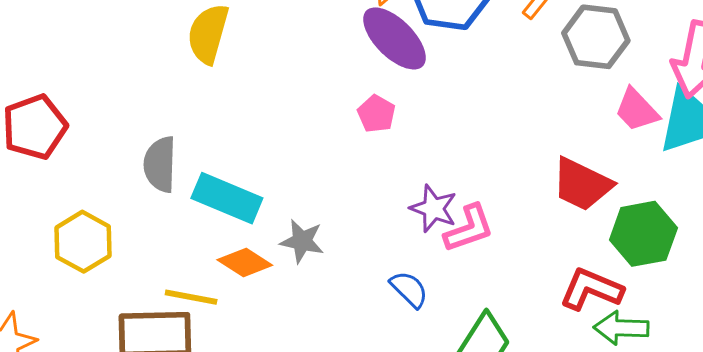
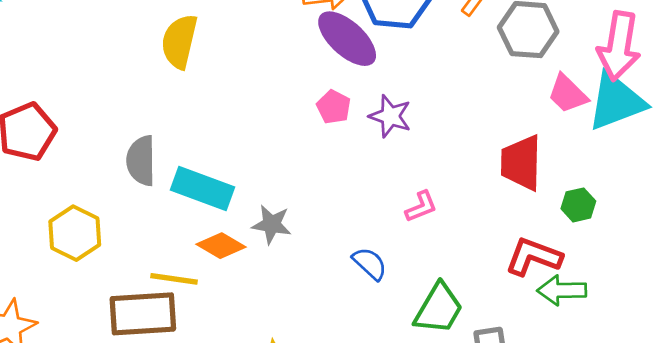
red trapezoid: (582, 184) -> (521, 163), turned 68
purple star: (433, 209) -> (390, 116), moved
pink L-shape: (469, 228) -> (421, 207), size x0.7
green hexagon: (643, 234) -> (578, 205), size x0.6

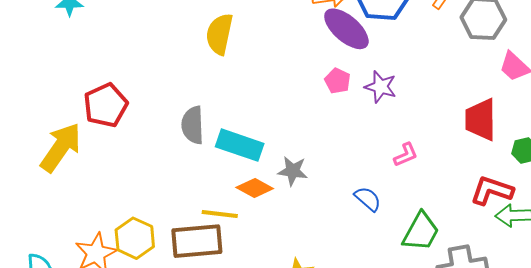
yellow hexagon: (75, 233) -> (135, 238), moved

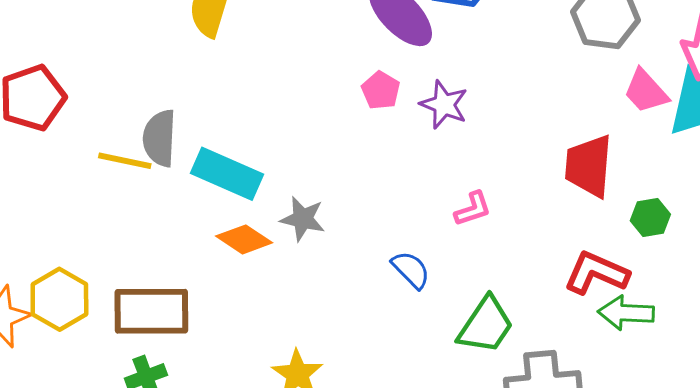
yellow line: (220, 214) -> (125, 161), moved

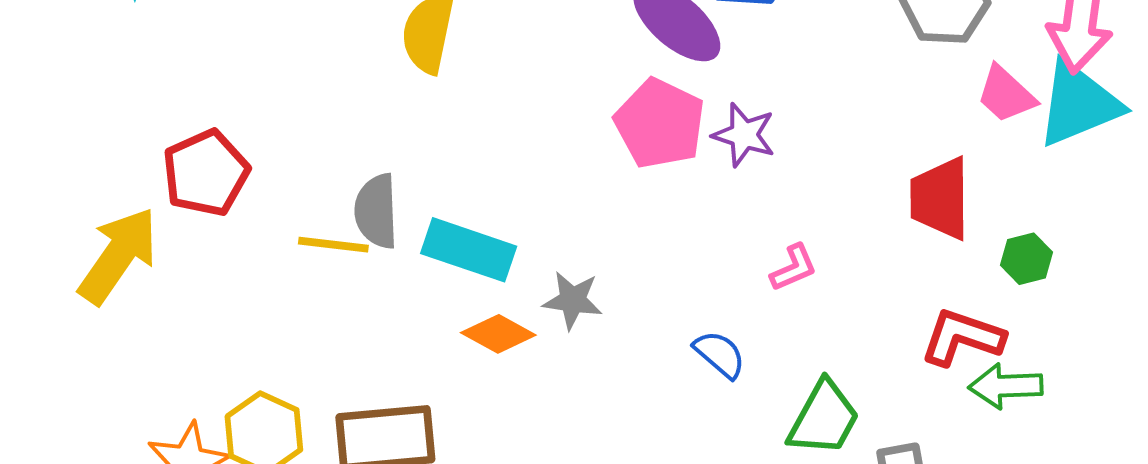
pink pentagon: (381, 90) -> (660, 124), size x1.8

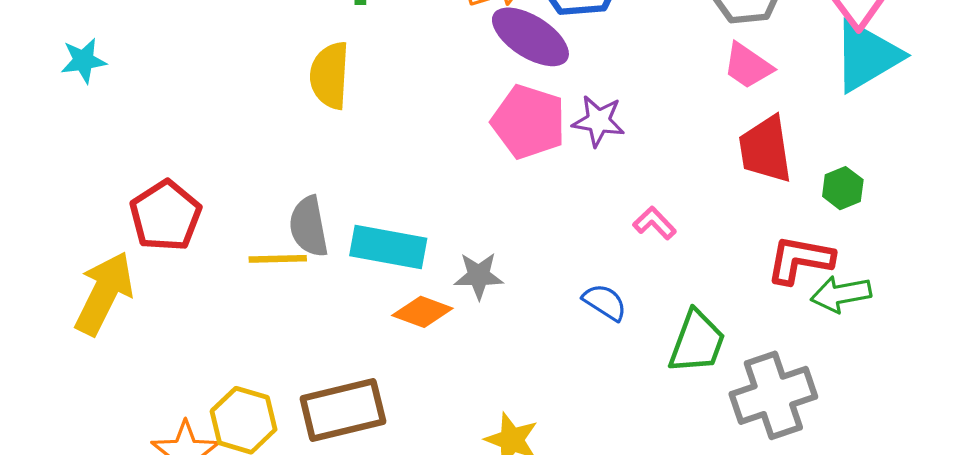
pink trapezoid: (1006, 94) -> (748, 66), moved
pink L-shape: (794, 268) -> (655, 223), turned -102

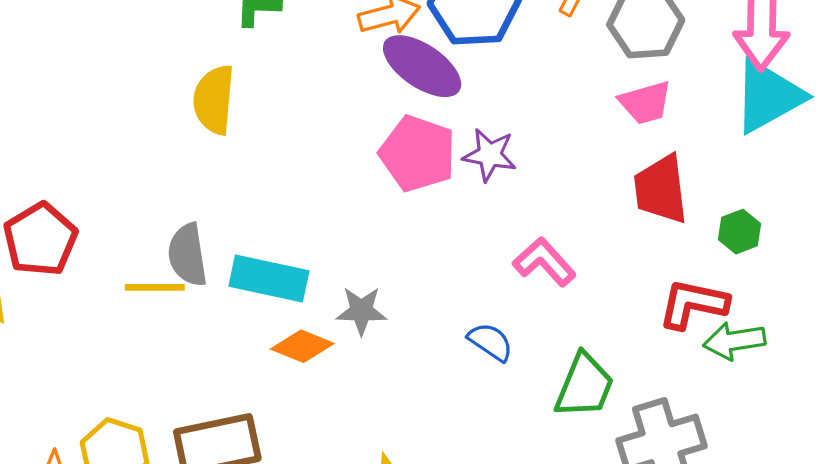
pink trapezoid: (748, 66) -> (645, 103), turned -52
pink L-shape: (655, 223) -> (544, 262), size x1.4

